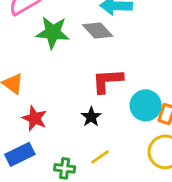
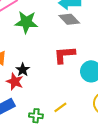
gray diamond: (98, 30) -> (69, 19), moved
black star: (91, 117) -> (23, 70), moved

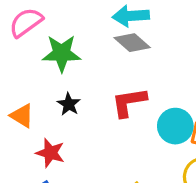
black star: (23, 70) -> (69, 104), moved

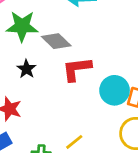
gray diamond: (132, 43) -> (56, 41), moved

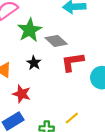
green star: (22, 26) -> (30, 30), turned -30

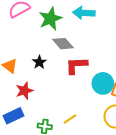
green star: (30, 30) -> (50, 19), moved
red star: (22, 94) -> (24, 91), turned 30

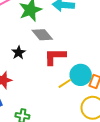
yellow line: (70, 119) -> (65, 83), moved

